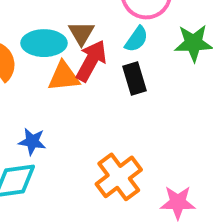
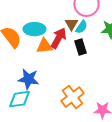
brown triangle: (81, 33) -> (71, 24), moved
blue star: (32, 141) -> (28, 79), size x1.5

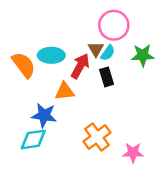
orange triangle: (44, 46) -> (65, 91), moved

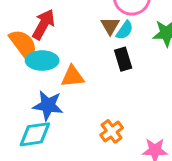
cyan ellipse: (51, 55) -> (42, 61), moved
red arrow: (80, 66) -> (44, 24), moved
orange cross: (97, 137) -> (112, 131), size x0.7

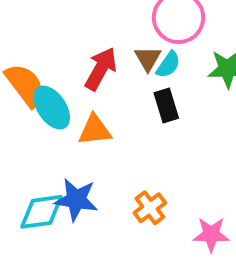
red arrow: (44, 24) -> (101, 69), moved
cyan ellipse: (42, 61) -> (52, 108), turned 56
blue star: (48, 105) -> (76, 200), moved

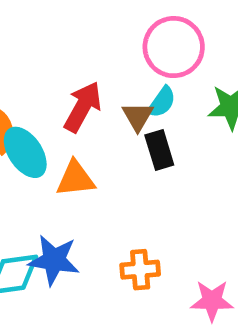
brown triangle: (148, 59) -> (138, 116), moved
orange cross: (150, 208) -> (140, 270), turned 32

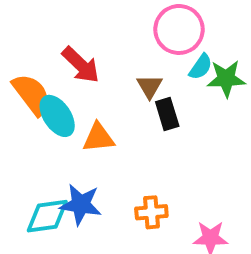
cyan semicircle: (162, 102) -> (201, 67), moved
red arrow: (83, 107) -> (81, 65), moved, turned 105

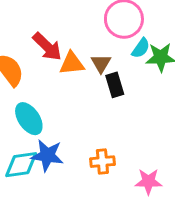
cyan ellipse: (57, 116) -> (29, 119), moved
orange triangle: (98, 138) -> (72, 63), moved

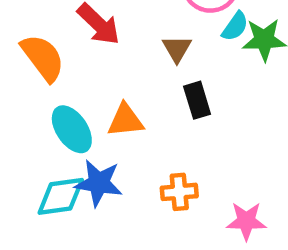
orange triangle: (72, 63) -> (126, 120), moved
black rectangle: (115, 85) -> (197, 100), moved

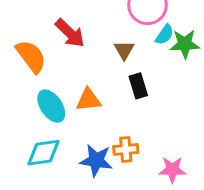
blue star: (99, 183) -> (96, 160), moved

